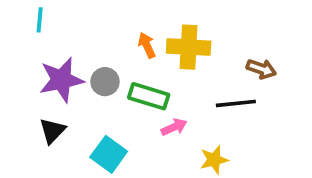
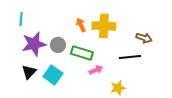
cyan line: (40, 20) -> (21, 19), moved
cyan square: (109, 154) -> (53, 75), moved

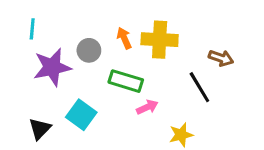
gray circle: (58, 45) -> (89, 50), moved
black line: (130, 57) -> (199, 87), turned 65
black triangle: (29, 72) -> (40, 129), moved

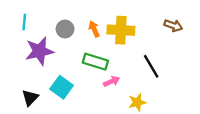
gray circle: (89, 50) -> (65, 29), moved
brown arrow: (221, 58) -> (173, 26), moved

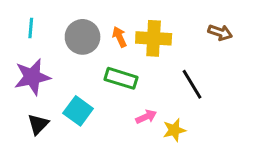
gray circle: (65, 29) -> (83, 37), size x1.5
purple star: (39, 51) -> (32, 77), moved
pink arrow: (112, 81) -> (146, 117), moved

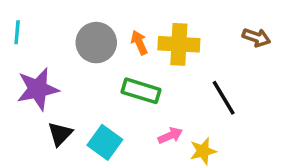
cyan line: (31, 28) -> (17, 32), moved
cyan square: (78, 111) -> (105, 142), moved
black triangle: (38, 124) -> (60, 134), moved

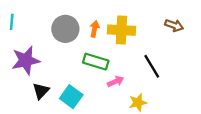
orange arrow: (139, 43) -> (95, 29), turned 35
pink arrow: (170, 136) -> (116, 81), moved

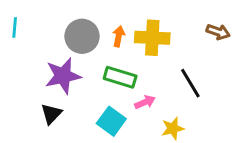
purple star: (26, 60) -> (63, 76), moved
cyan square: (71, 97) -> (111, 121), moved

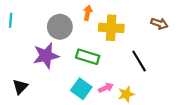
orange arrow: (119, 36) -> (88, 13), moved
pink arrow: (145, 102) -> (106, 88), moved
black triangle: (51, 114) -> (20, 87), moved

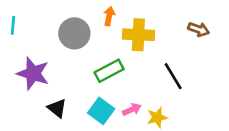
purple star: (46, 56) -> (33, 73), moved, turned 30
green rectangle: (88, 57) -> (109, 71), turned -45
black triangle: (20, 87) -> (57, 108), moved, turned -35

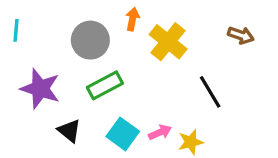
yellow cross: (138, 35) -> (168, 42), turned 36
green rectangle: (109, 71) -> (105, 85), moved

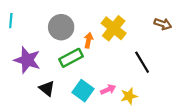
orange arrow: (132, 19) -> (88, 40), moved

